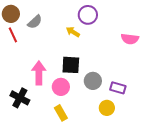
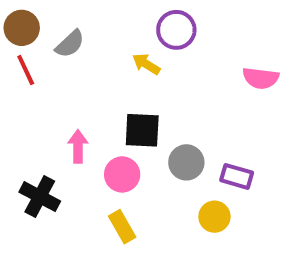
pink arrow: (39, 73) -> (78, 146), size x0.7

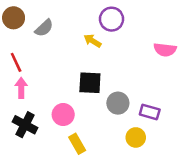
red line: (26, 70) -> (16, 62), moved
pink arrow: (78, 146) -> (21, 88), moved
pink circle: (122, 174) -> (63, 115), moved

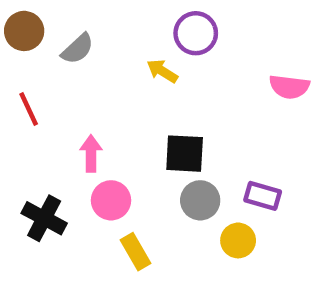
black square: (90, 83) -> (185, 154), moved
pink arrow: (21, 88) -> (91, 154), moved
gray circle: (118, 103) -> (200, 200), moved

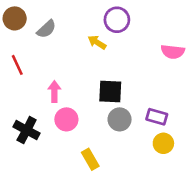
yellow circle: (238, 240) -> (163, 143), moved
yellow rectangle: (136, 252) -> (90, 159), moved

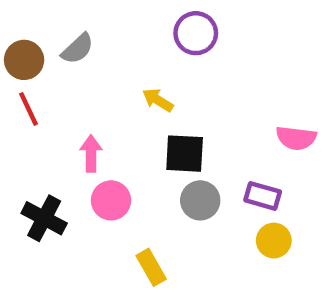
brown circle: (15, 18) -> (24, 60), moved
yellow arrow: (97, 42) -> (158, 100), moved
pink semicircle: (173, 52) -> (296, 138), moved

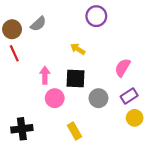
pink semicircle: (296, 138) -> (123, 68), moved, turned 114
black square: (185, 154) -> (76, 78), moved
purple rectangle: (263, 196) -> (129, 96), turned -49
black cross: (44, 218) -> (22, 129), moved, turned -35

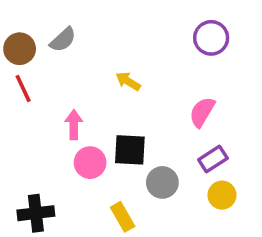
purple circle: (96, 16) -> (211, 38), moved
black square: (76, 78) -> (130, 150), moved
gray circle: (98, 98) -> (162, 182), moved

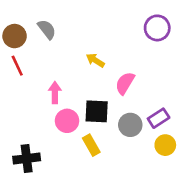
gray semicircle: (63, 40) -> (47, 29), turned -85
pink semicircle: (202, 112) -> (125, 83), moved
gray circle: (162, 182) -> (130, 125), moved
yellow rectangle: (123, 217) -> (91, 145), moved

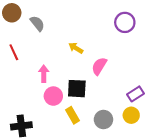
brown circle: (15, 36) -> (12, 13), moved
purple rectangle: (159, 118) -> (135, 94), moved
gray circle: (130, 125) -> (103, 119), moved

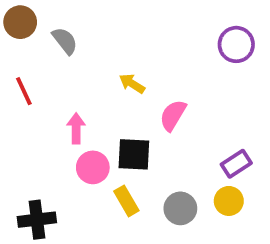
purple circle: (125, 22) -> (236, 44), moved

